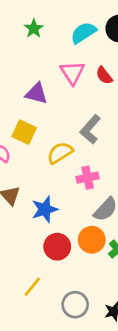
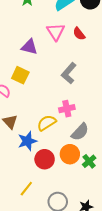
yellow semicircle: (60, 153) -> (47, 123), moved
blue star: (45, 209) -> (27, 141), moved

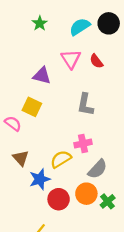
gray L-shape: (69, 73) -> (85, 105), turned -30

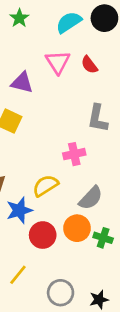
gray L-shape: (85, 105) -> (98, 118), moved
pink cross: (83, 144) -> (74, 154), moved
green cross: (108, 201) -> (103, 238), turned -32

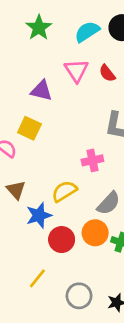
green star: (19, 18) -> (39, 28), size x1.4

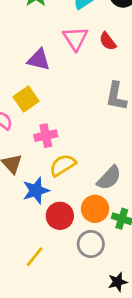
yellow square: (29, 128) -> (26, 99), turned 30
pink cross: (92, 160) -> (46, 136), moved
gray circle: (79, 296) -> (91, 244), moved

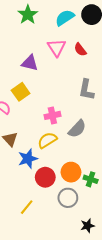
pink cross: (46, 136) -> (52, 115), moved
gray semicircle: (109, 178) -> (77, 129), moved

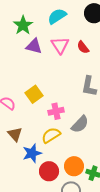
green star: (28, 15) -> (23, 25), moved
cyan semicircle: (65, 18) -> (57, 16), moved
purple triangle: (30, 63) -> (34, 46), moved
yellow square: (21, 92) -> (34, 94), moved

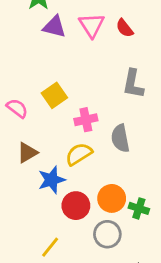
gray semicircle: (80, 124) -> (120, 138), turned 126
brown triangle: (15, 134) -> (27, 153), turned 42

